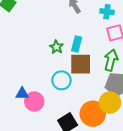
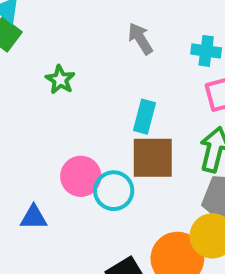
green star: (56, 47) -> (60, 80), moved
pink circle: (34, 102) -> (81, 176), moved

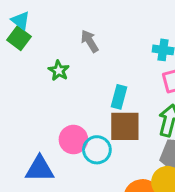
gray arrow: (140, 39) -> (90, 41), moved
blue triangle: (34, 217) -> (40, 169), size x1.5

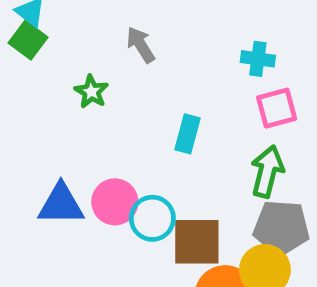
brown square: (125, 126) -> (197, 242), moved
blue triangle: (40, 169) -> (61, 204), moved

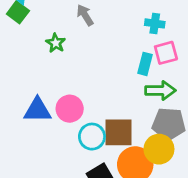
cyan rectangle: (188, 134) -> (145, 64), moved
green arrow: (267, 171) -> (160, 90), turned 76
cyan circle: (152, 218) -> (92, 137), moved

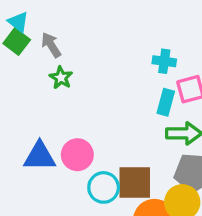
gray arrow: (85, 15) -> (51, 45), moved
cyan cross: (155, 23) -> (164, 61), moved

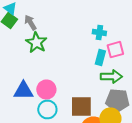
green star: (61, 78) -> (36, 42), size x1.5
cyan circle: (104, 187) -> (47, 110), moved

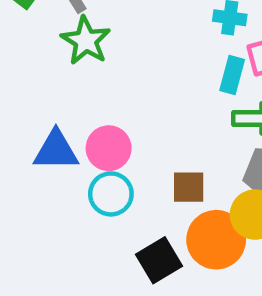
brown square: (81, 106) -> (189, 187), size x0.7

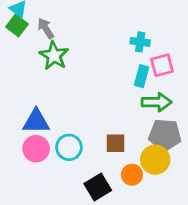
pink circle: (109, 148) -> (36, 149), moved
orange circle: (216, 240) -> (132, 175), size x0.6

